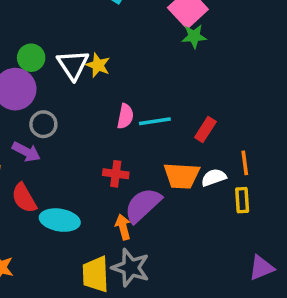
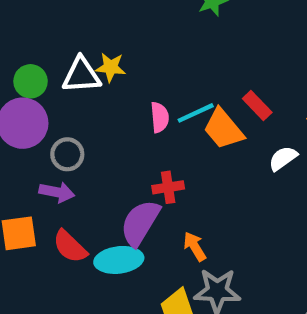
white triangle: (73, 65) -> (81, 75), turned -44
red rectangle: (205, 130) -> (257, 106), turned -60
orange trapezoid: (182, 176) -> (223, 129), moved, turned 63
purple semicircle: (143, 205) -> (140, 223), moved

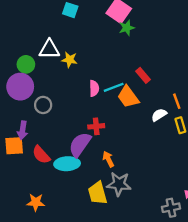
white triangle: (81, 75) -> (49, 49), moved
red rectangle: (257, 106) -> (143, 75), moved
purple arrow: (57, 192) -> (23, 130), moved, turned 84

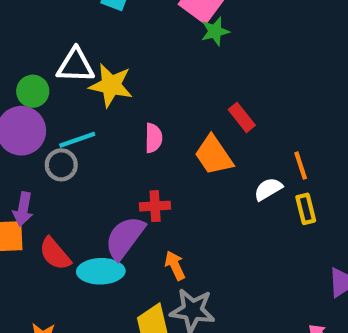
yellow star: (70, 60) -> (111, 85), size x1.5
cyan line: (114, 87) -> (77, 140), moved

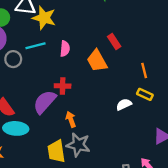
cyan line: (77, 140) -> (36, 46), moved
white semicircle: (268, 189) -> (124, 104), moved
yellow rectangle: (306, 209) -> (145, 94), turned -56
cyan ellipse: (101, 271) -> (16, 128), moved

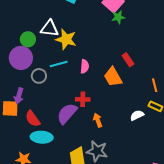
orange arrow: (71, 119) -> (98, 120), moved

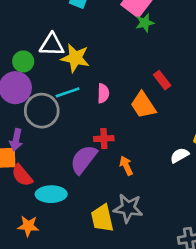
gray circle: (39, 76) -> (42, 111), size x1.6
red semicircle: (33, 119) -> (22, 175), moved

